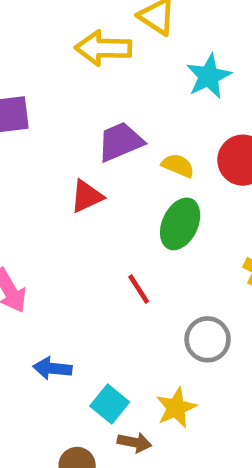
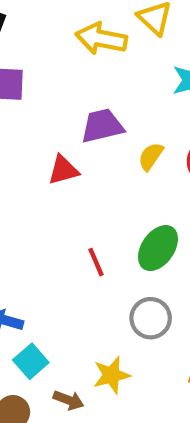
yellow semicircle: (178, 166) -> (151, 156), turned -88
green ellipse: (180, 224) -> (158, 248), moved
cyan square: (110, 404) -> (31, 361), moved

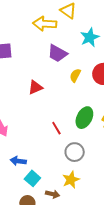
purple trapezoid: (102, 126) -> (57, 53), moved, turned -130
gray circle: (151, 318) -> (75, 152), moved

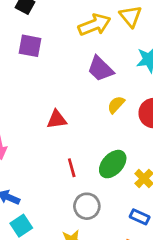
yellow arrow: (45, 24) -> (94, 25), turned 140
red triangle: (35, 87) -> (57, 119), moved

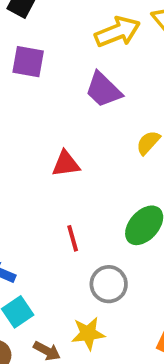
purple trapezoid: (100, 69) -> (103, 90), moved
red line: (72, 168) -> (73, 238), moved

